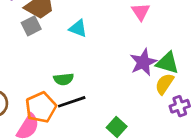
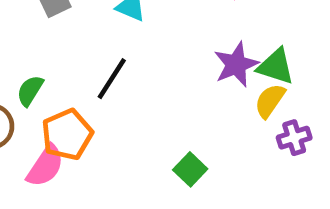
green semicircle: (64, 79) -> (30, 91), moved, turned 126
black line: (72, 102) -> (112, 79), moved, turned -40

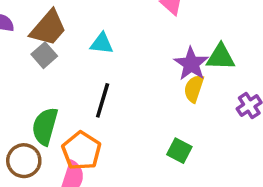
green semicircle: (30, 91) -> (45, 126), size x1.5
yellow semicircle: (270, 101) -> (194, 88), moved

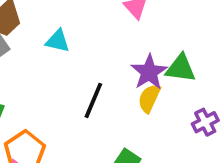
black line: (103, 100) -> (93, 100), moved

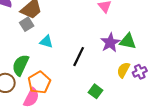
cyan triangle: (58, 41) -> (46, 42), moved
yellow semicircle: (149, 98) -> (123, 70), moved

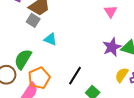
gray square: (27, 24) -> (33, 20), turned -32
black line: (79, 57) -> (75, 76), moved

